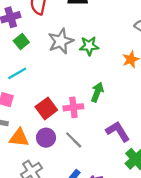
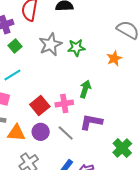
purple L-shape: (118, 131) -> (91, 122), moved, turned -45

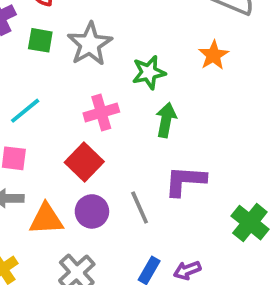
green square: (15, 46) -> (40, 40), moved, turned -32
green star: (76, 48) -> (149, 72), moved
pink cross: (64, 104) -> (101, 112), moved
gray line: (66, 133) -> (140, 208), turned 30

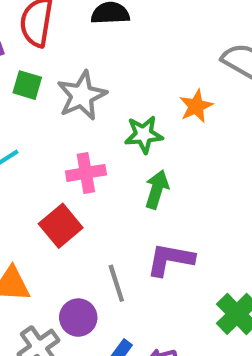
orange star: (213, 55) -> (196, 106), moved
purple circle: (92, 211) -> (78, 318), moved

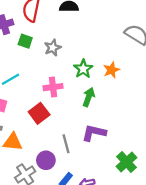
gray star: (82, 95) -> (53, 48), size x0.7
orange star: (196, 106) -> (111, 70), moved
green star: (144, 135) -> (83, 69), turned -30

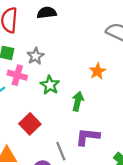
green star: (83, 69) -> (50, 85), moved
pink cross: (53, 87) -> (17, 75), moved, turned 30

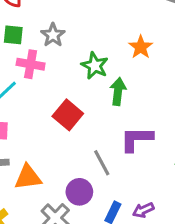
green star: (50, 85) -> (95, 66), moved
red square: (30, 124) -> (68, 115), moved

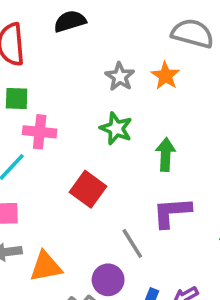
gray star: (53, 35) -> (120, 77), moved
orange star: (141, 47) -> (165, 76), moved
green arrow: (118, 91) -> (166, 154), moved

